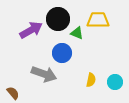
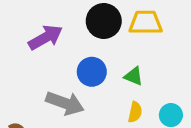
black circle: (58, 19) -> (104, 21), moved
green triangle: (77, 33) -> (134, 76), moved

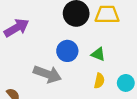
purple arrow: (45, 37) -> (17, 28), moved

